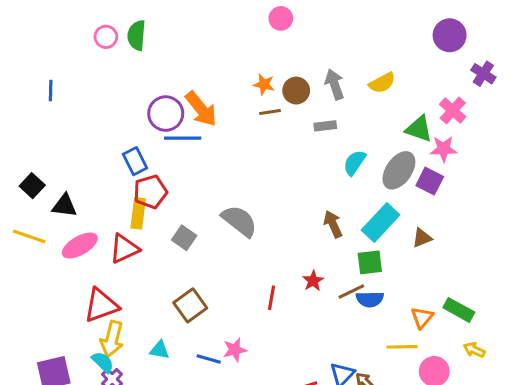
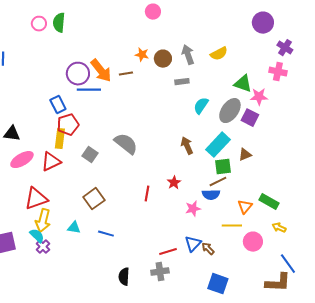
pink cross: (453, 110) -> (278, 72), moved, turned -30
brown line: (270, 112) -> (126, 74), moved
green square: (370, 262) -> (223, 167), moved
brown line: (351, 292) -> (218, 182), moved
pink star: (235, 350) -> (193, 209), moved

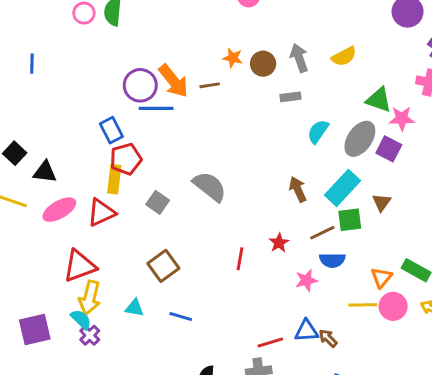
brown triangle: (245, 155) -> (382, 202), turned -32
brown line: (218, 182) -> (322, 233), moved
pink circle: (253, 242) -> (393, 306), moved
blue triangle: (193, 244) -> (306, 331), turned 42

